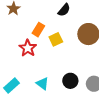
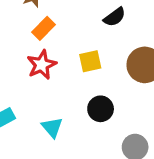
orange rectangle: (38, 30) -> (44, 28), moved
black circle: (70, 81) -> (101, 109), moved

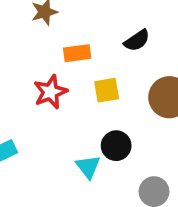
orange rectangle: (44, 28) -> (77, 53), moved, turned 35
cyan triangle: (52, 127) -> (88, 167), moved

